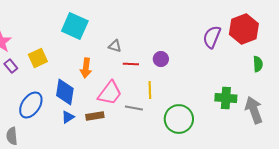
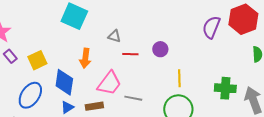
yellow square: (38, 58) -> (37, 60), moved
yellow line: (150, 90) -> (179, 78), moved

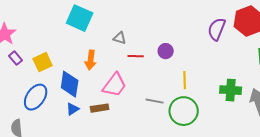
gray line: (133, 98) -> (155, 101), moved

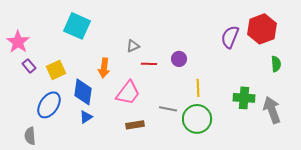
cyan square: (80, 18) -> (77, 26), moved
gray triangle: (120, 38) -> (133, 46), turned -40
brown rectangle: (100, 108) -> (135, 125), moved

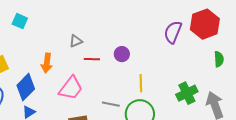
cyan square: (77, 26) -> (20, 21), size x0.6
blue diamond: (83, 92) -> (26, 87), turned 36
green cross: (244, 98) -> (187, 93), turned -30

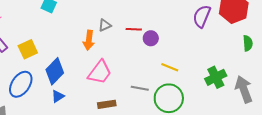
red line: (92, 59) -> (134, 29), moved
orange arrow: (47, 63) -> (89, 40), moved
yellow line: (141, 83) -> (170, 67), turned -66

